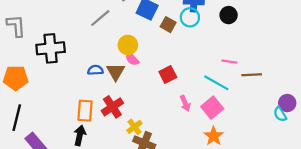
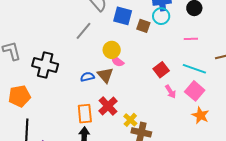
black cross: (51, 48) -> (45, 65), turned 30
pink line: (229, 62) -> (191, 39), moved
red square: (168, 75) -> (161, 70), moved

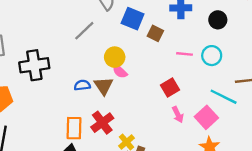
cyan circle: (161, 16) -> (212, 56), moved
pink line: (191, 39) -> (184, 54), moved
black cross: (45, 65) -> (34, 65), turned -30
cyan line: (194, 69) -> (224, 97), moved

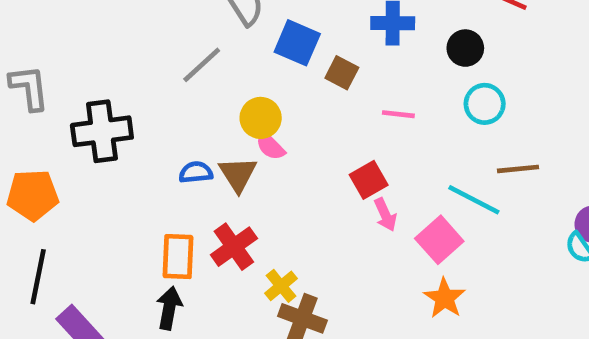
cyan circle: (212, 56) -> (485, 104), moved
pink arrow: (178, 115) -> (385, 215), moved

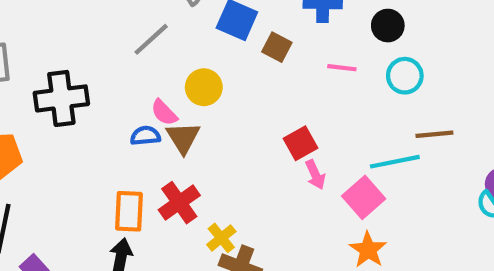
pink line: (398, 114) -> (342, 68), moved
pink semicircle: (270, 146) -> (164, 113), moved
cyan line: (474, 200) -> (395, 162), turned -39

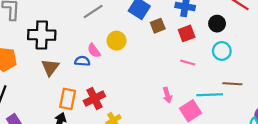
brown square: (277, 47) -> (158, 26), turned 32
pink line: (342, 68) -> (188, 63), moved
brown triangle: (183, 138) -> (50, 67), moved
red square: (300, 143) -> (187, 33), moved

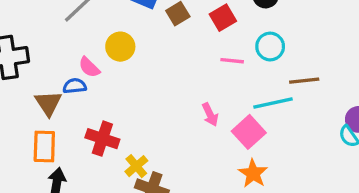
cyan circle: (222, 51) -> (270, 47), moved
brown triangle: (50, 67) -> (48, 103), moved
orange rectangle: (68, 99) -> (44, 147), moved
red cross: (94, 99) -> (102, 139), turned -35

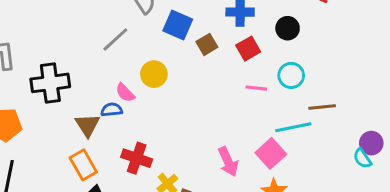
pink arrow: (210, 114) -> (228, 162), moved, size x1.4
orange rectangle: (44, 147) -> (83, 165), turned -32

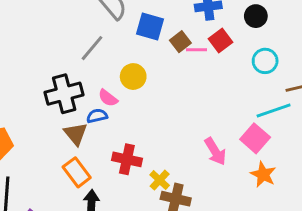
black cross: (50, 83) -> (64, 94), moved
pink line: (256, 88) -> (196, 50), moved

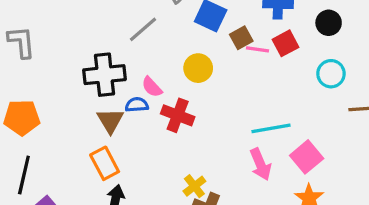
yellow circle: (133, 77) -> (198, 68), moved
cyan line: (274, 110) -> (271, 128), moved
red cross: (127, 159) -> (178, 115), moved

